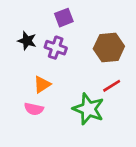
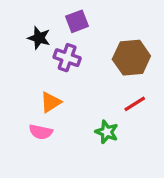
black star: (27, 41) -> (39, 38), moved
green star: (88, 109) -> (107, 132), size x0.6

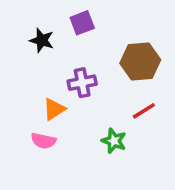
purple cross: (67, 58) -> (82, 83), moved, turned -30

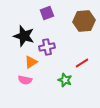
black star: (42, 40) -> (24, 36), moved, size x1.5
brown hexagon: (140, 62) -> (84, 21), moved

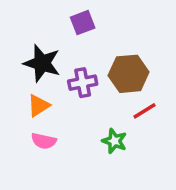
brown hexagon: (84, 21) -> (129, 74), moved
orange triangle: (31, 62) -> (38, 106), moved

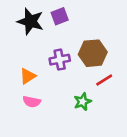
black star: (42, 63) -> (30, 21), moved
green star: (114, 141) -> (83, 102), turned 30

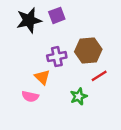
black star: (30, 21) -> (29, 20), turned -30
orange triangle: (28, 76) -> (42, 77), moved, turned -42

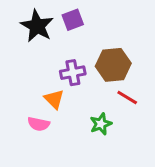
black star: (29, 20) -> (37, 26), turned -30
red line: (99, 76) -> (127, 97), turned 63

